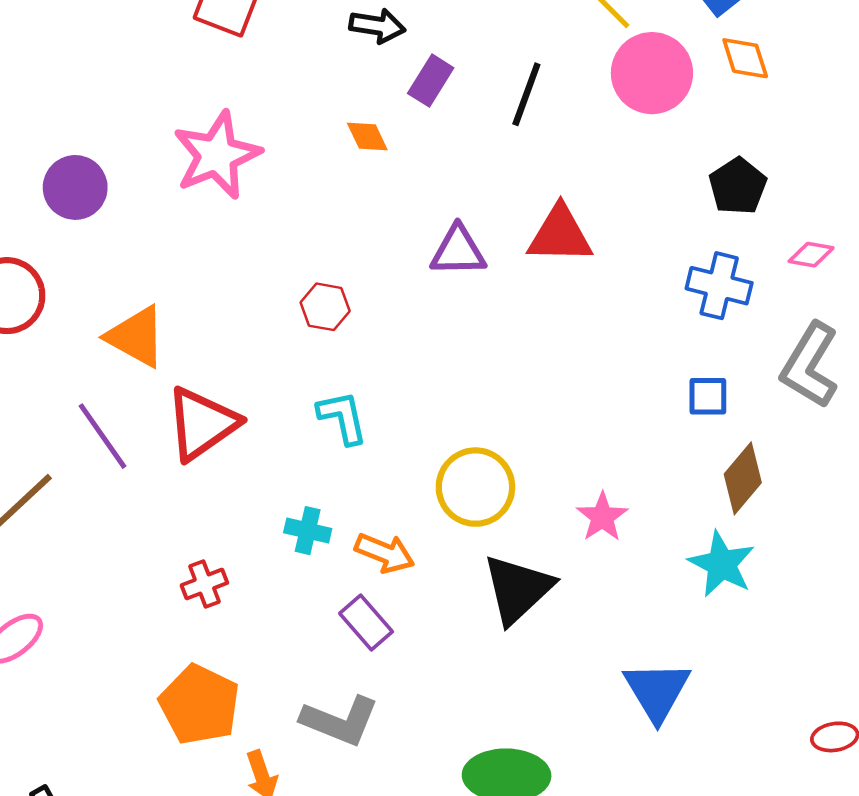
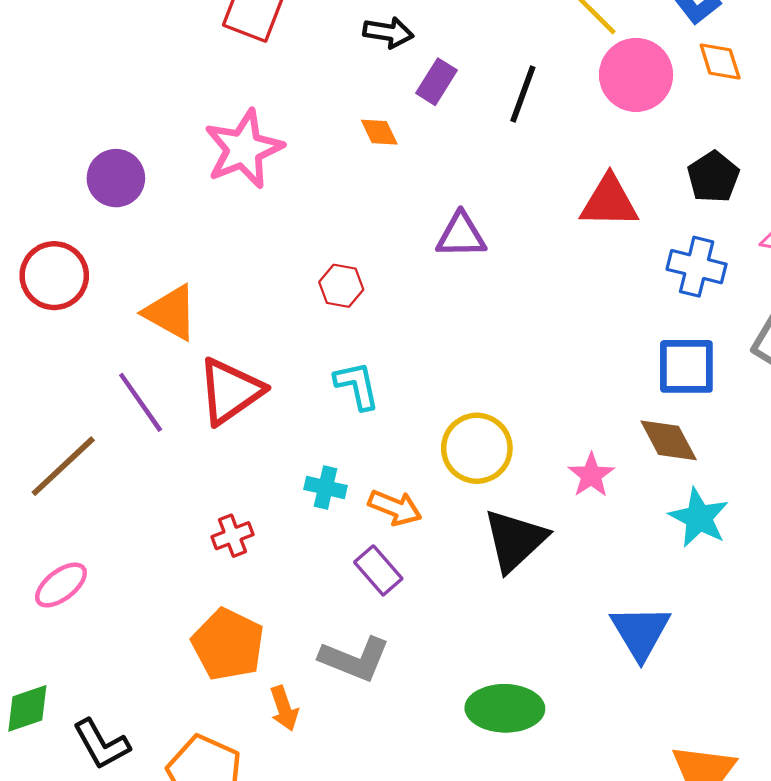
red triangle: (560, 235) -> (609, 202), moved
blue square: (708, 396) -> (686, 366), size x1.6
brown diamond: (743, 478) -> (669, 440), moved, turned -68

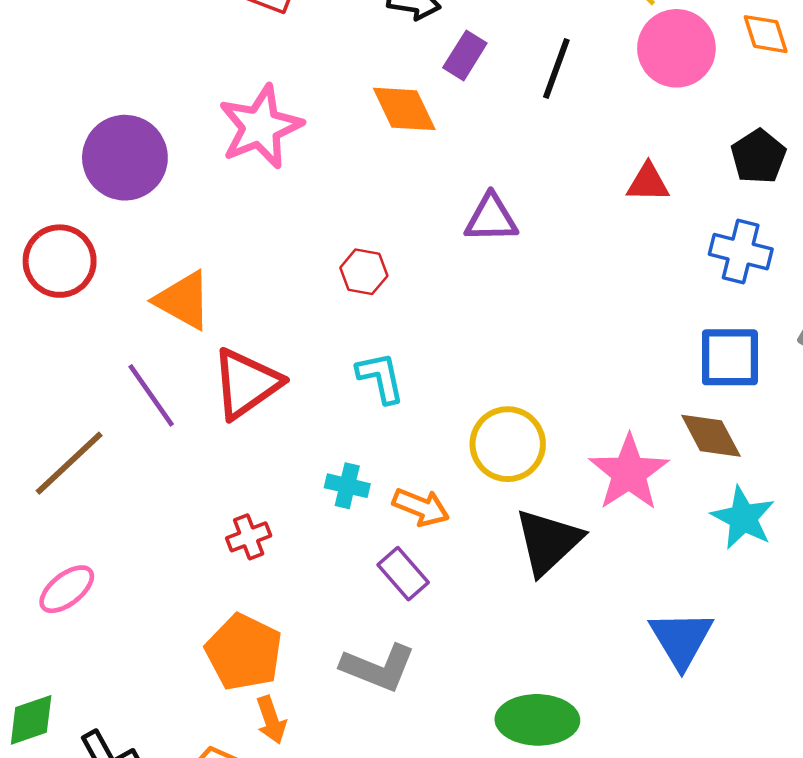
orange diamond: (379, 132) -> (404, 109), size x1.6
purple circle: (116, 178) -> (125, 158), size x1.4
red triangle: (609, 202) -> (648, 183), size x0.7
pink star: (591, 475) -> (629, 473), size x1.6
orange arrow: (284, 708) -> (271, 720), moved

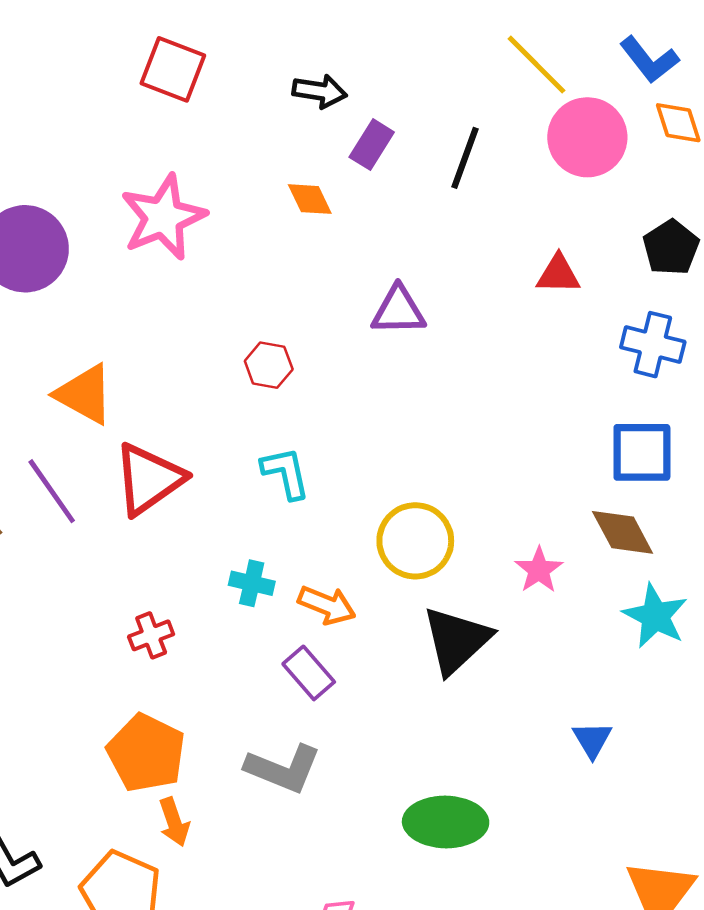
orange diamond: (404, 109) -> (310, 199), size x0.7
pink star: (629, 473) -> (539, 570), size x0.6
blue triangle: (681, 639) -> (592, 740), size x0.6

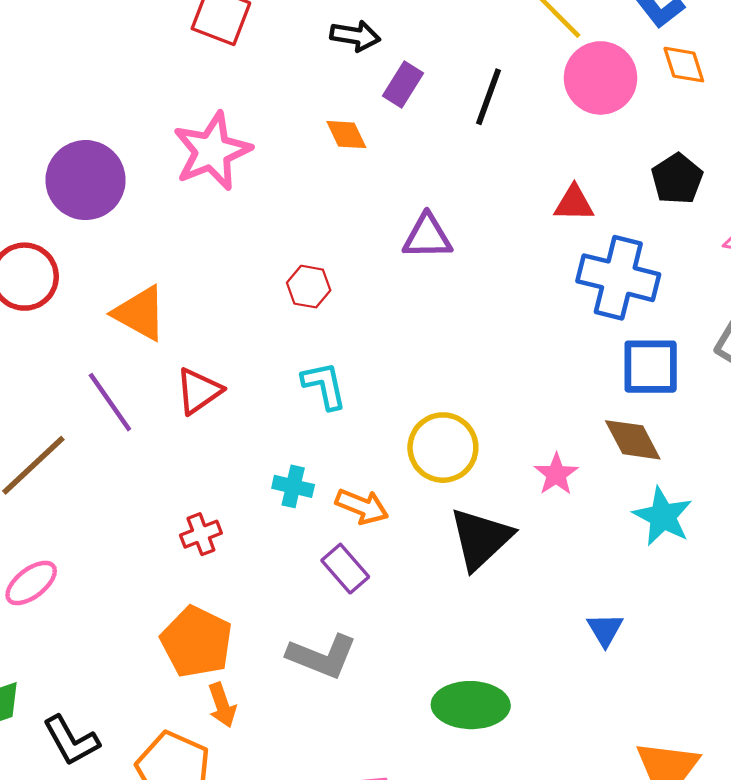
blue cross: (653, 345) -> (618, 278), moved, size x1.4
red triangle: (149, 479) -> (199, 391), size x0.7

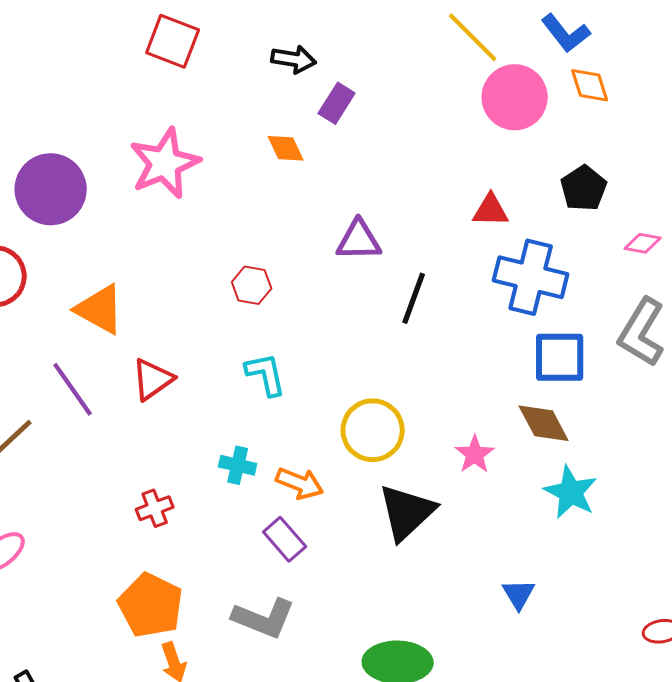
black line: (488, 97) -> (414, 298), moved

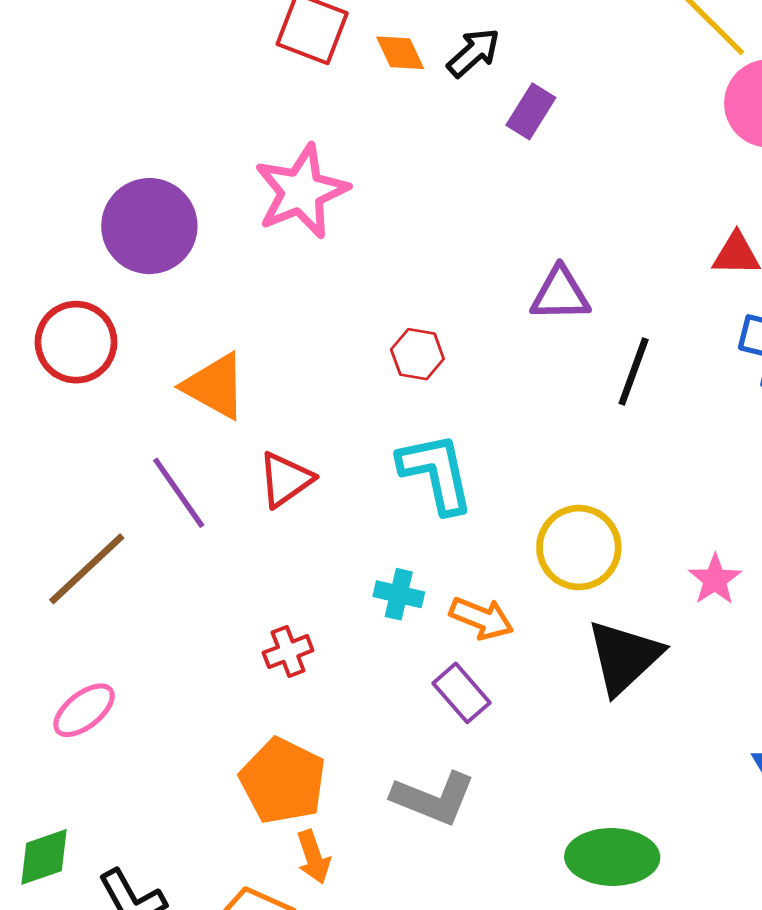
black arrow: (294, 59) -> (473, 53), turned -51
orange diamond: (286, 148) -> (400, 53), moved
cyan L-shape: (266, 374) -> (436, 473), size x1.4

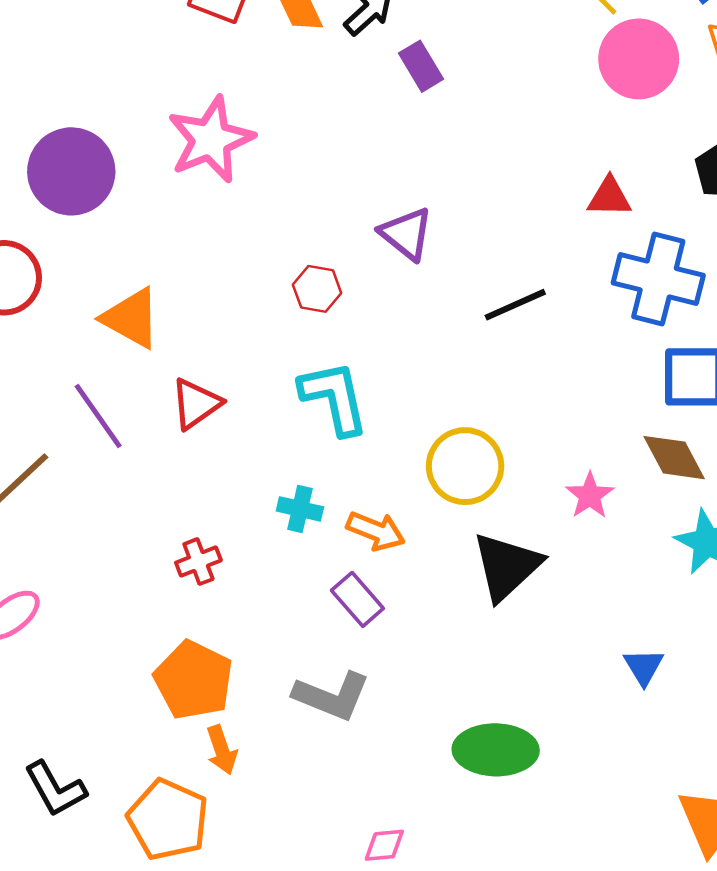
purple rectangle: (531, 111) -> (421, 66), turned -63
purple triangle: (560, 294) -> (406, 234), moved, turned 40
black line: (634, 371) -> (515, 305), turned 46

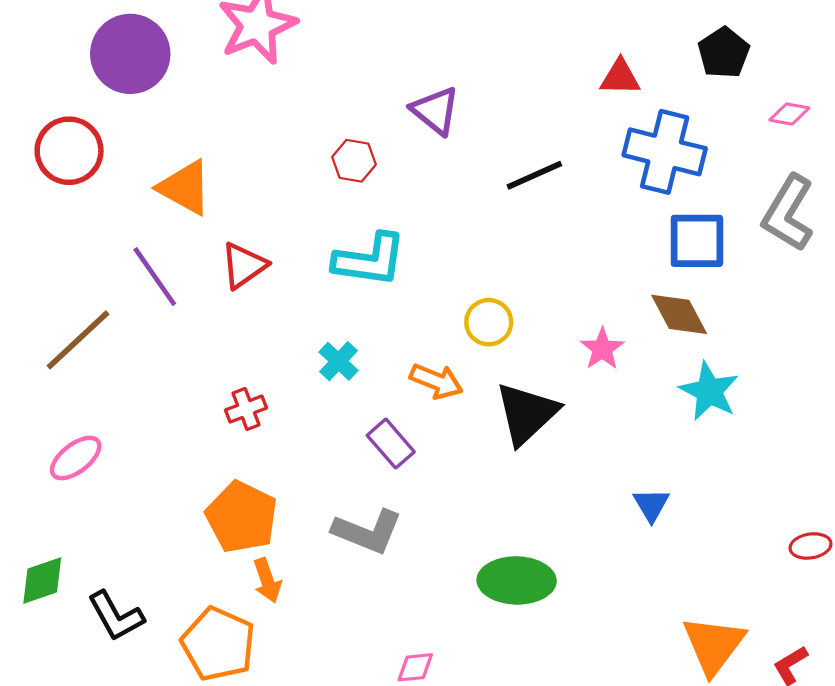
cyan L-shape: (334, 398) -> (370, 260), turned 110
yellow circle: (465, 466) -> (489, 322), size x0.7
cyan cross: (300, 509) -> (338, 361), turned 30
orange arrow: (376, 531) -> (436, 381), moved

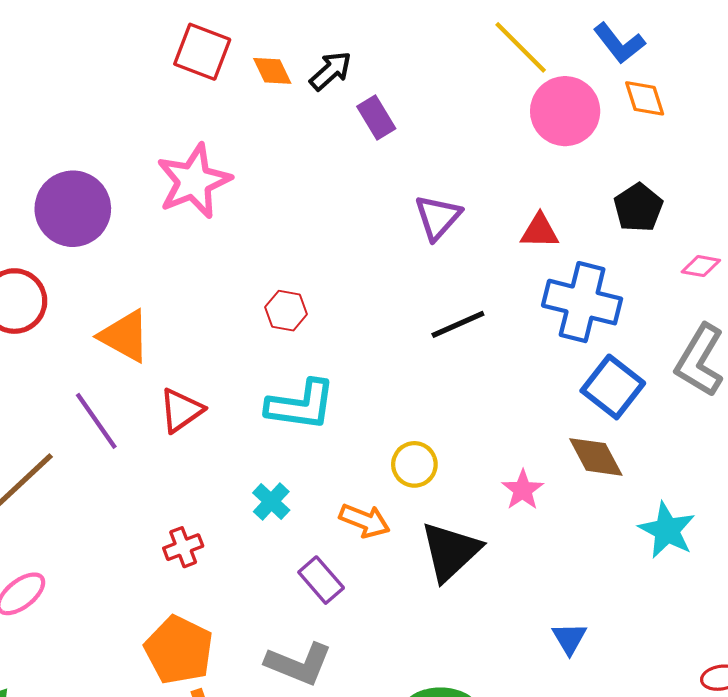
purple triangle: (435, 111) -> (438, 217), moved, turned 33
blue square: (697, 241) -> (613, 387), turned 38
cyan star: (709, 391) -> (667, 530), moved

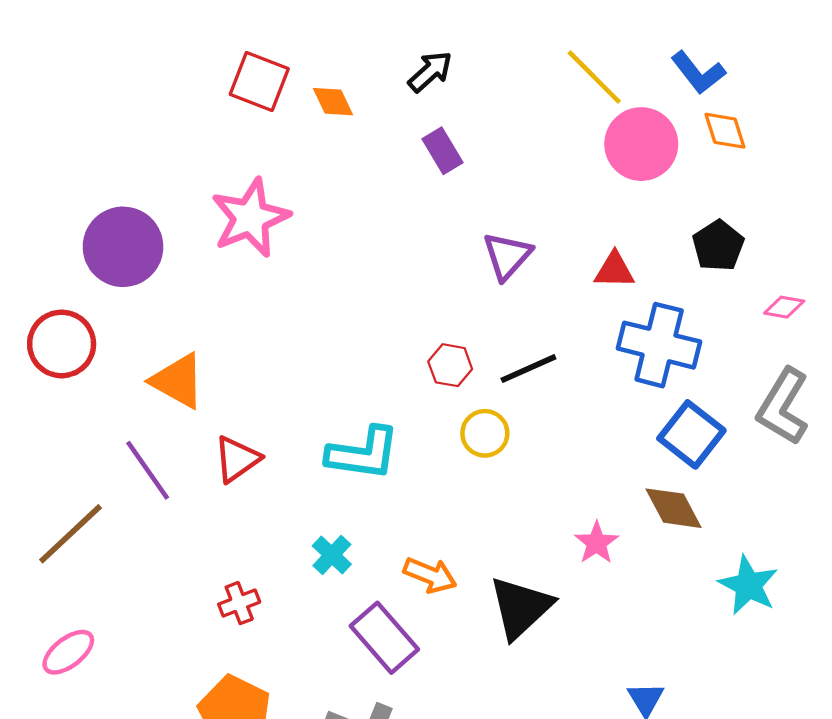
black arrow: (331, 71) -> (430, 71), moved
red hexagon: (286, 311) -> (450, 365), moved
yellow circle: (414, 464) -> (485, 433), moved
purple rectangle: (321, 580) -> (384, 638), size x1.4

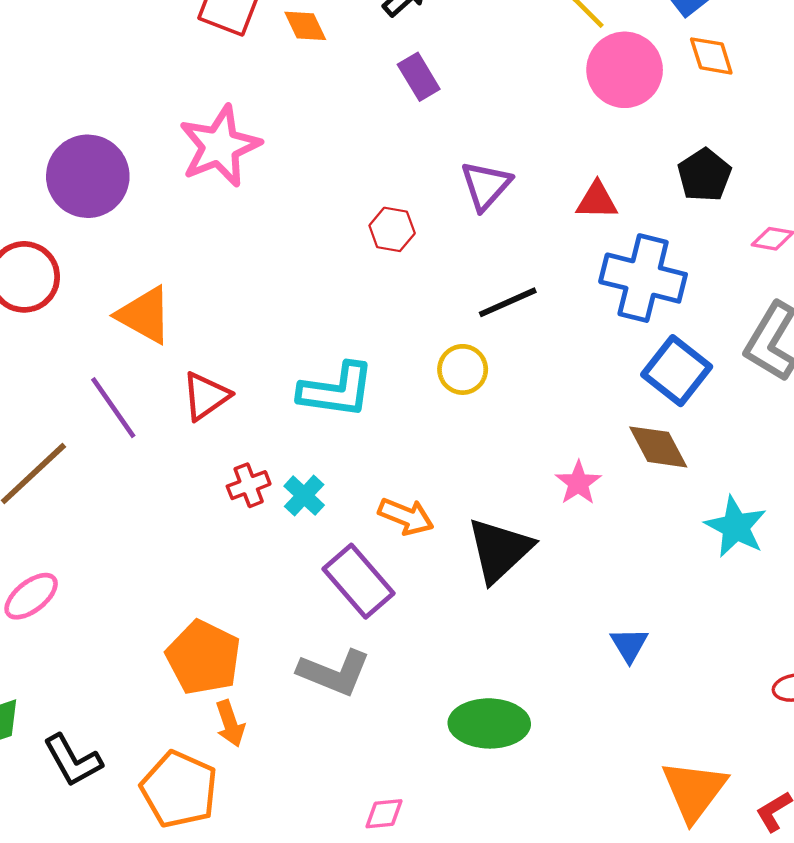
red hexagon: (450, 365) -> (392, 229), moved
red cross: (239, 603) -> (249, 485), moved

